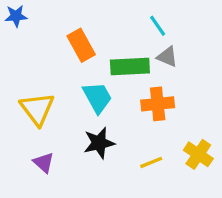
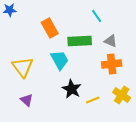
gray triangle: (167, 57) -> (111, 41), moved
orange cross: (158, 104) -> (112, 64), moved
black star: (99, 143) -> (72, 89), moved, turned -30

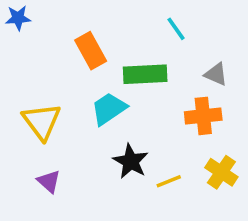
gray triangle: (111, 41) -> (216, 74), moved
cyan trapezoid: (60, 60) -> (109, 109), turned -95

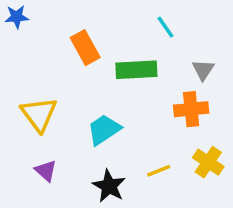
gray triangle: (216, 74) -> (203, 70), turned 40
cyan trapezoid: (109, 109) -> (104, 130), moved
black star: (131, 161) -> (109, 186), moved

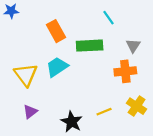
cyan trapezoid: (104, 130) -> (57, 67), moved
purple triangle: (46, 171) -> (30, 112), turned 40

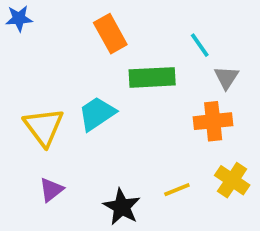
cyan line: (109, 18) -> (200, 45), moved
orange rectangle: (56, 31) -> (110, 34), moved

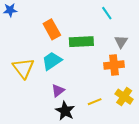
orange rectangle: (110, 34) -> (52, 29), moved
cyan line: (200, 45) -> (107, 13), moved
purple triangle: (51, 190) -> (58, 90), moved

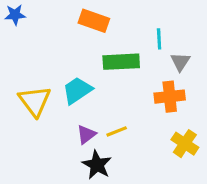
cyan line: (107, 13) -> (159, 39), moved, turned 32
orange rectangle: (52, 29) -> (94, 21), moved, turned -42
yellow line: (95, 102) -> (117, 131), moved

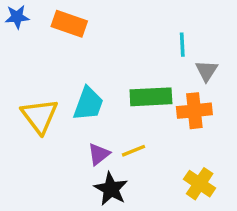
orange rectangle: (94, 21) -> (69, 24), moved
green rectangle: (121, 62) -> (151, 97), moved
cyan trapezoid: (77, 90) -> (88, 104), turned 144
yellow cross: (185, 144) -> (200, 184), moved

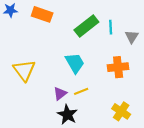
gray triangle: (207, 71) -> (132, 37), moved
green rectangle: (151, 97) -> (86, 26), moved, turned -35
cyan trapezoid: (88, 104) -> (75, 63), moved, turned -50

